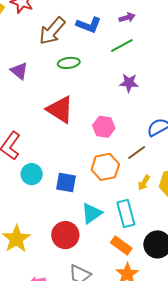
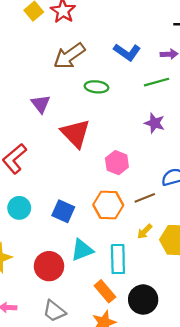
brown arrow: (52, 31) -> (69, 56), moved
purple triangle: (19, 71) -> (41, 104), moved
cyan circle: (32, 174) -> (19, 208), moved

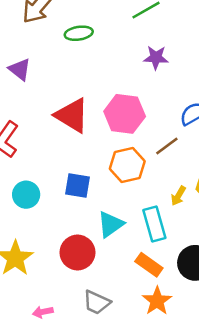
red triangle: (75, 133) -> (72, 115), moved
pink hexagon: (117, 163) -> (125, 114), size x1.4
yellow arrow: (145, 231) -> (178, 196), moved

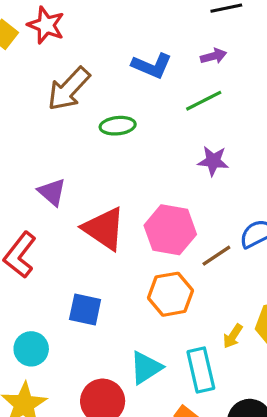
purple triangle: (20, 69) -> (52, 192), moved
brown line: (167, 146) -> (216, 256), moved
blue square: (78, 185) -> (85, 309), moved
cyan circle: (26, 195) -> (31, 349), moved

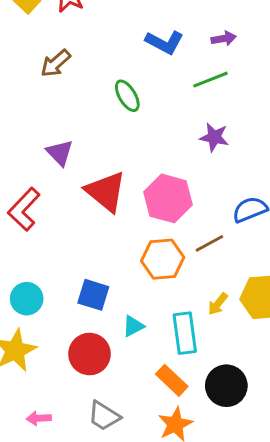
brown arrow: (69, 89) -> (56, 63), moved, size x0.7
green ellipse: (118, 126) -> (127, 96), turned 60
brown line: (216, 256) -> (209, 243), moved
blue square: (85, 309) -> (93, 295), moved
cyan triangle: (146, 368) -> (133, 326), size x0.7

